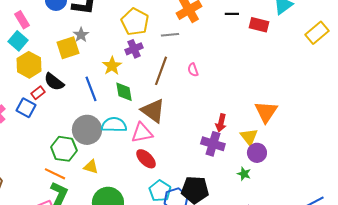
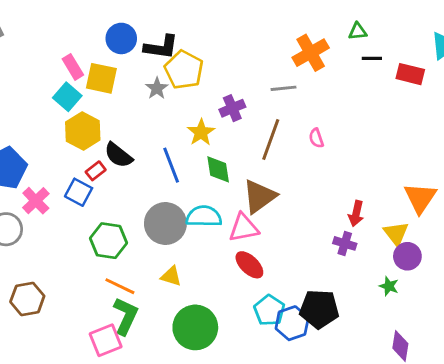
yellow pentagon: (135, 22) -> (184, 70), moved
yellow square: (68, 48) -> (101, 78), moved, turned 30
brown triangle: (153, 111) -> (259, 196), turned 48
purple cross: (213, 144) -> (345, 243), size x0.7
green hexagon: (64, 149) -> (108, 241), moved

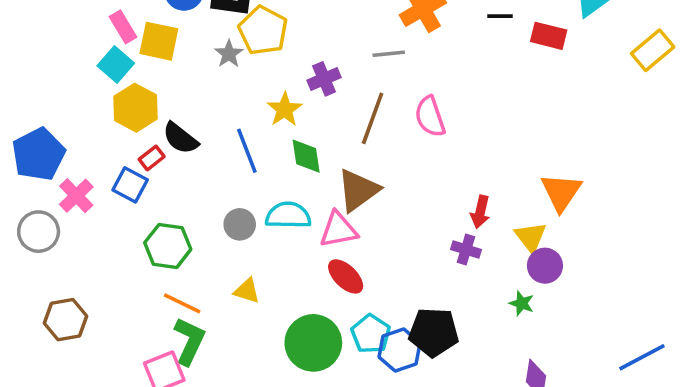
pink semicircle: (316, 138) -> (430, 117), size x1.6
gray circle: (165, 224) -> (240, 224), size x0.6
green circle: (195, 327) -> (313, 343), moved

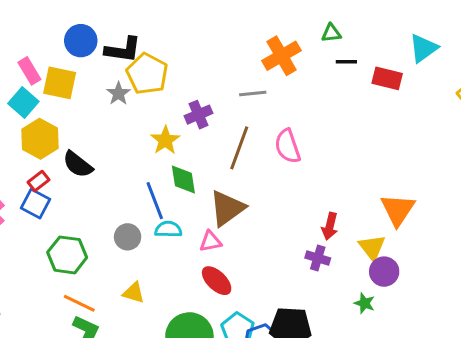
blue line: (247, 151) -> (155, 201), moved
red rectangle: (152, 158) -> (38, 181), moved
cyan semicircle: (288, 215) -> (168, 229), size x0.7
pink triangle: (338, 230) -> (211, 241), size x0.7

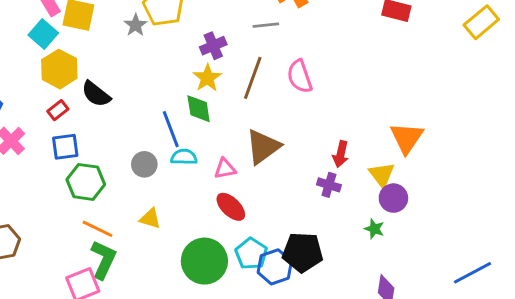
yellow star: (165, 140) -> (207, 78), moved
blue square: (35, 204) -> (65, 147), moved, turned -36
brown triangle: (227, 208) -> (263, 147), moved

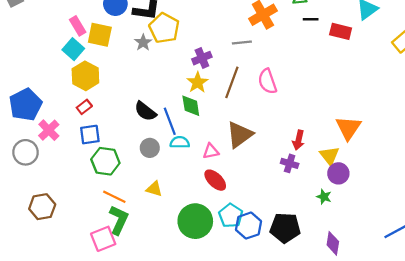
black semicircle: (96, 94) -> (145, 111), moved
black pentagon: (303, 252) -> (285, 228), moved

